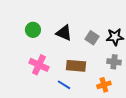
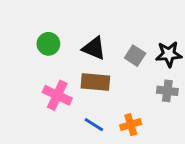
brown rectangle: (76, 66) -> (95, 82), moved
orange cross: (104, 85) -> (131, 125), moved

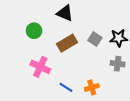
black triangle: (94, 48) -> (65, 13), moved
brown rectangle: (95, 82) -> (67, 43), moved, turned -36

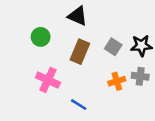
brown rectangle: (67, 43) -> (80, 52), turned -36
orange cross: (92, 87) -> (117, 81), moved

